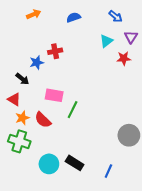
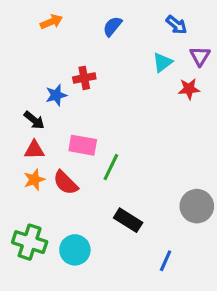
blue semicircle: (74, 17) -> (112, 26), turned -32
red triangle: (14, 99) -> (34, 150), moved, turned -32
green cross: (19, 141) -> (30, 242), moved
black rectangle: (75, 163) -> (128, 220), moved

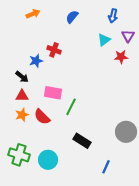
blue arrow: (176, 25) -> (113, 16), turned 64
red cross: (84, 78) -> (54, 50), turned 32

